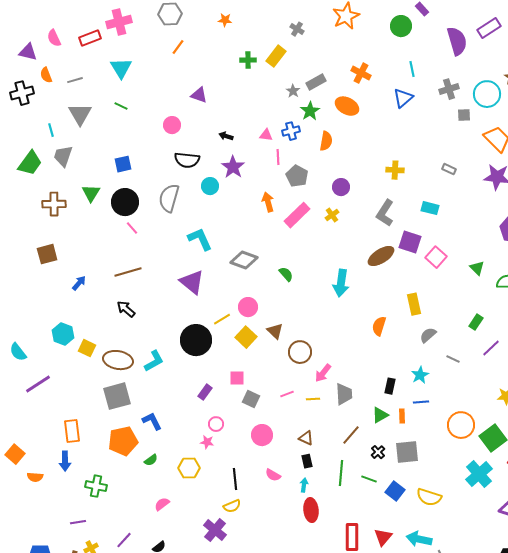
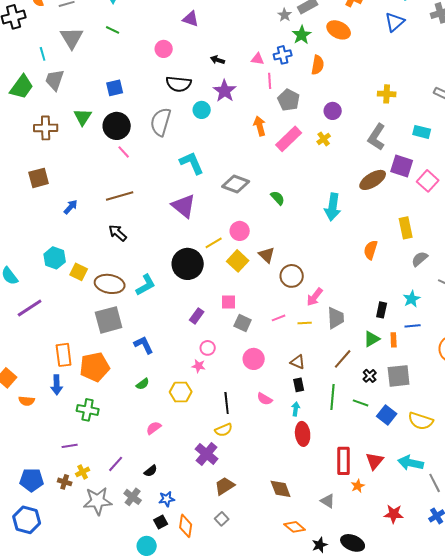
orange pentagon: (123, 441) -> (95, 367), moved

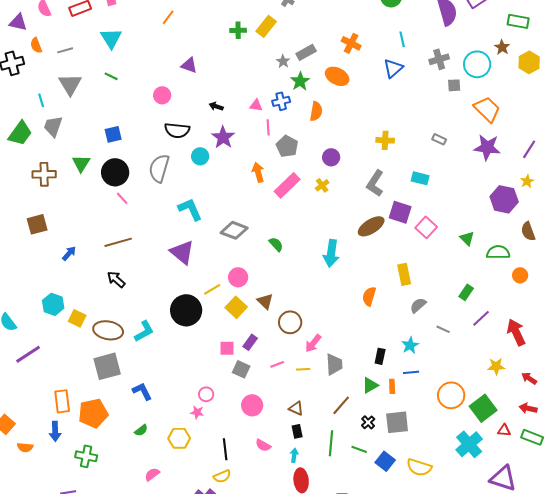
purple rectangle: (197, 316) -> (250, 342), moved

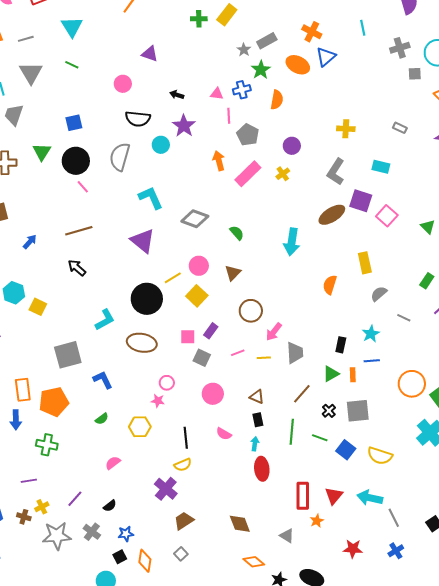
blue triangle: (393, 68) -> (326, 57), moved
brown triangle: (265, 301) -> (233, 273), moved, turned 30
brown ellipse: (108, 330) -> (142, 343), moved

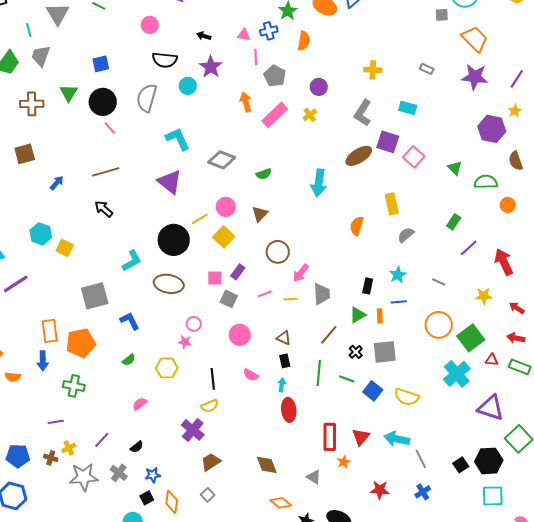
green semicircle: (237, 233) -> (264, 174), turned 112
gray line: (404, 318) -> (439, 282), moved

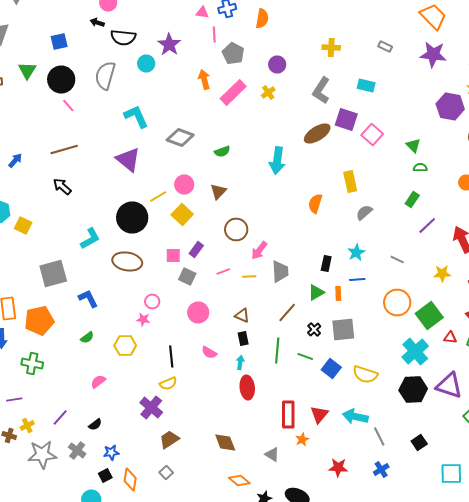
black arrow: (204, 36) -> (97, 22), moved
green semicircle: (486, 182) -> (420, 168), moved, size x0.6
black hexagon: (489, 461) -> (413, 390), moved

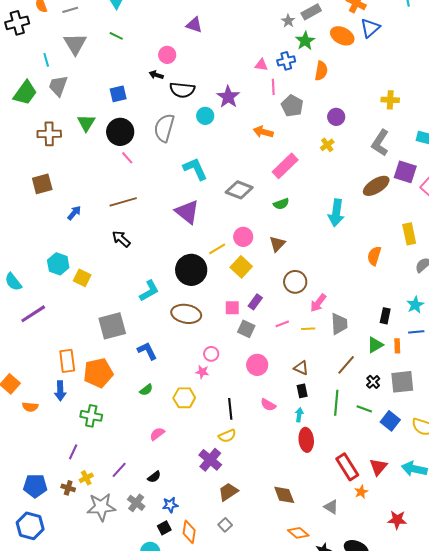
orange arrow: (204, 80) -> (263, 132), turned -60
pink rectangle: (233, 92) -> (285, 166), moved
purple line: (14, 400) -> (73, 452), turned -56
red rectangle: (288, 414) -> (347, 467), turned -32

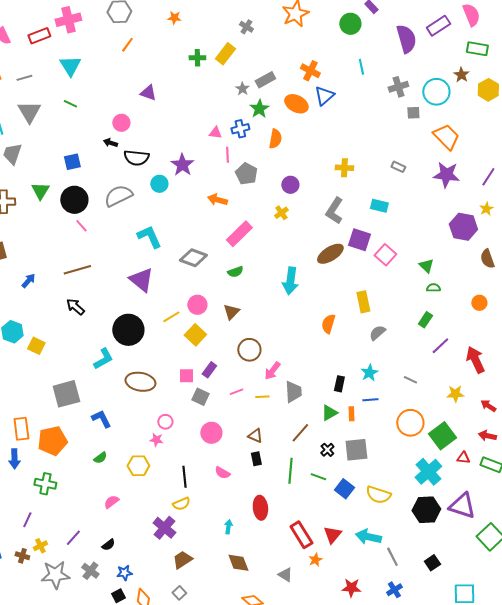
gray semicircle: (164, 128) -> (118, 196), turned 48
black circle: (191, 270) -> (128, 330), moved
cyan arrow: (299, 415) -> (228, 527), moved

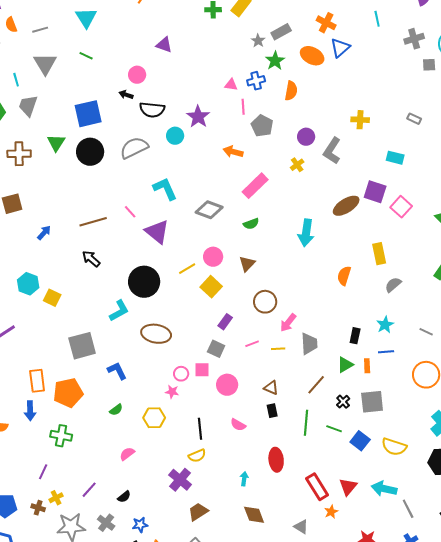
blue square: (72, 162) -> (88, 114), size x1.6
gray L-shape: (334, 211) -> (332, 151), moved
pink line: (81, 226) -> (130, 212), moved
pink square: (186, 376) -> (202, 370), moved

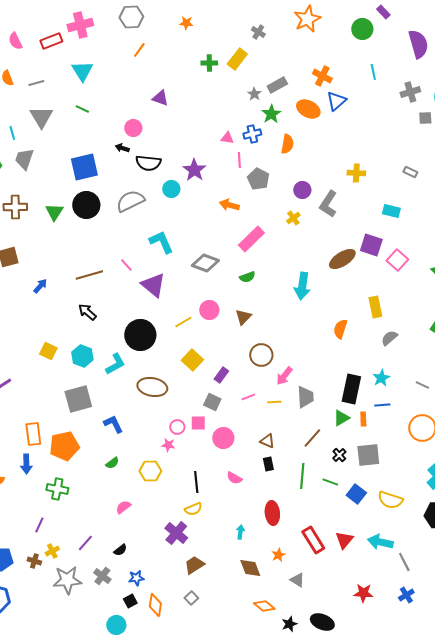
green triangle: (56, 143) -> (54, 212), moved
cyan hexagon: (28, 284) -> (82, 356), moved
yellow square: (211, 287) -> (192, 360), moved
black rectangle: (355, 336) -> (351, 389), size x1.8
orange star: (331, 512) -> (278, 555), moved

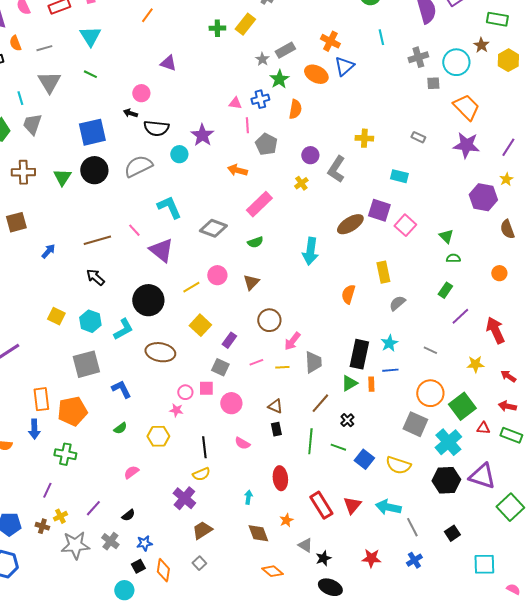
gray square: (368, 455) -> (415, 424), moved, turned 30
black star: (289, 624) -> (323, 558), moved

